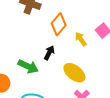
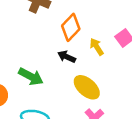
black arrow: (49, 53) -> (67, 57), moved, turned -96

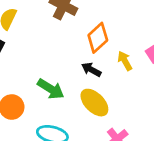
yellow ellipse: (87, 87) -> (94, 103), moved

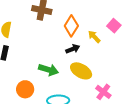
black arrow: (91, 70) -> (73, 49), turned 144

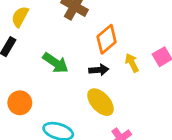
green arrow: (49, 70) -> (56, 63), moved

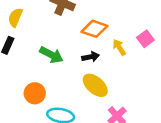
orange diamond: (107, 39) -> (94, 29), turned 65
orange circle: (20, 103) -> (35, 93), moved

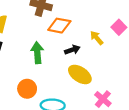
orange diamond: (94, 29) -> (59, 26), moved
green arrow: (51, 55) -> (37, 53), turned -115

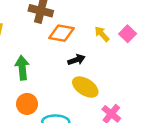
yellow arrow: (97, 38) -> (102, 34), moved
green arrow: (37, 53) -> (22, 68), moved

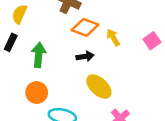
yellow arrow: (102, 34) -> (113, 37), moved
black arrow: (76, 60) -> (85, 56), moved

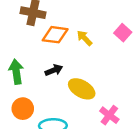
black arrow: (85, 56) -> (54, 70), moved

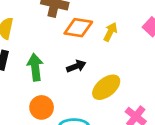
yellow arrow: (85, 38) -> (110, 32), turned 70
yellow ellipse: (82, 89) -> (106, 87), turned -70

